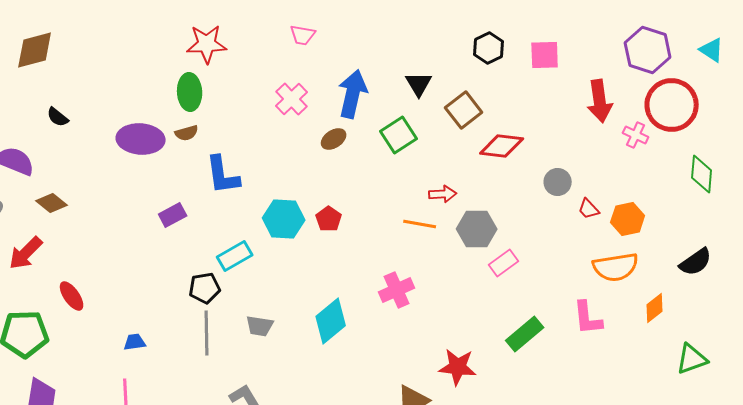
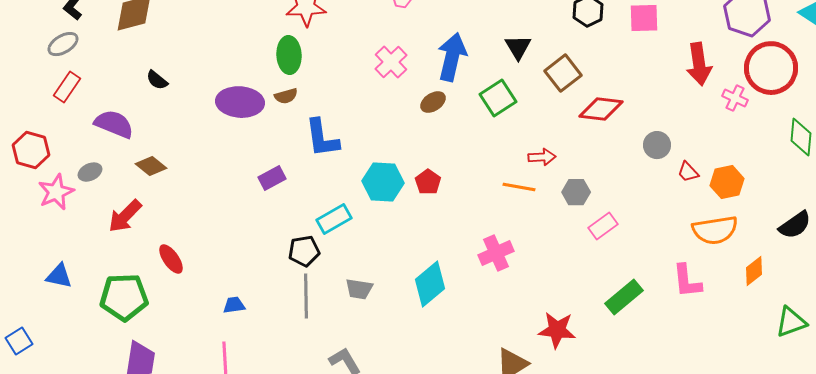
gray hexagon: (477, 229) -> (576, 192), size x0.7

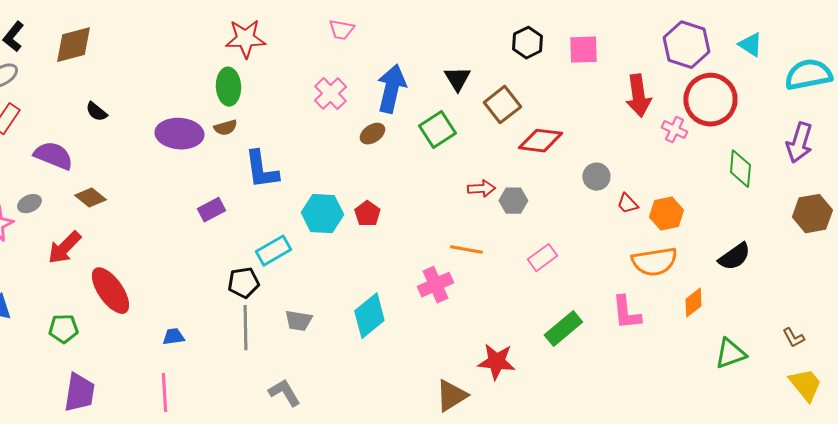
orange line: (519, 187) -> (466, 250), moved
gray hexagon: (576, 192) -> (513, 201), moved
red ellipse: (171, 259) -> (110, 291), size x1.6
green pentagon: (124, 297) -> (63, 329), size x0.6

